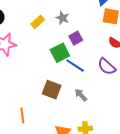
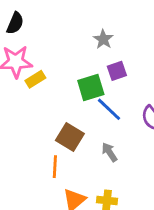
yellow rectangle: (38, 22) -> (35, 79), moved
orange line: (22, 116) -> (55, 167), moved

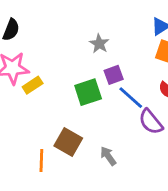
blue line: (109, 109) -> (131, 98), moved
orange line: (55, 167) -> (41, 160), moved

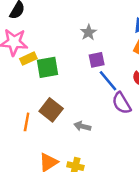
green square: (88, 92) -> (48, 67), moved
gray arrow: (108, 156) -> (82, 126), turned -49

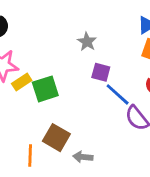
purple square: (97, 60) -> (101, 72), turned 35
gray arrow: (82, 126) -> (83, 157), moved

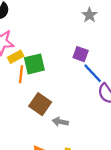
gray star: (87, 42) -> (89, 15), moved
orange line: (30, 156) -> (21, 74), moved

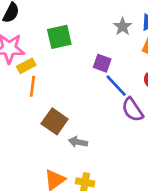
gray star: (89, 15) -> (123, 27), moved
green square: (34, 64) -> (59, 37), moved

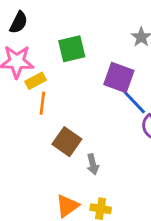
purple square: (102, 63) -> (119, 78), size x1.5
gray arrow: (78, 142) -> (93, 164), turned -114

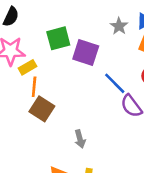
purple square: (119, 78) -> (86, 52), moved
brown square: (67, 142) -> (42, 109), moved

